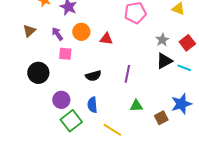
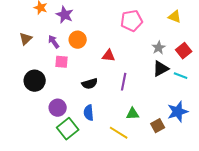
red triangle: (106, 39) -> (109, 56), moved
yellow line: (112, 130) -> (119, 133), moved

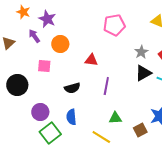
purple arrow: (54, 42) -> (34, 36), moved

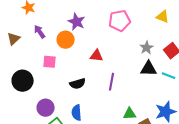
purple star: (47, 19) -> (77, 22), moved
black triangle: (143, 73) -> (149, 69), turned 30
green triangle: (115, 118) -> (130, 114), moved

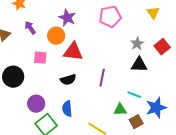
yellow triangle: (163, 17) -> (153, 13), turned 32
red triangle: (97, 56) -> (73, 52), moved, size x1.5
cyan line: (169, 76) -> (134, 95), moved

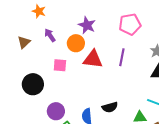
purple line: (102, 78) -> (122, 57), moved
black semicircle: (68, 80) -> (110, 107), moved

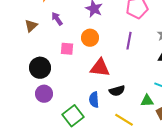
orange circle: (76, 43) -> (90, 38), moved
red triangle: (93, 59) -> (100, 68), moved
purple circle: (56, 111) -> (44, 94), moved

